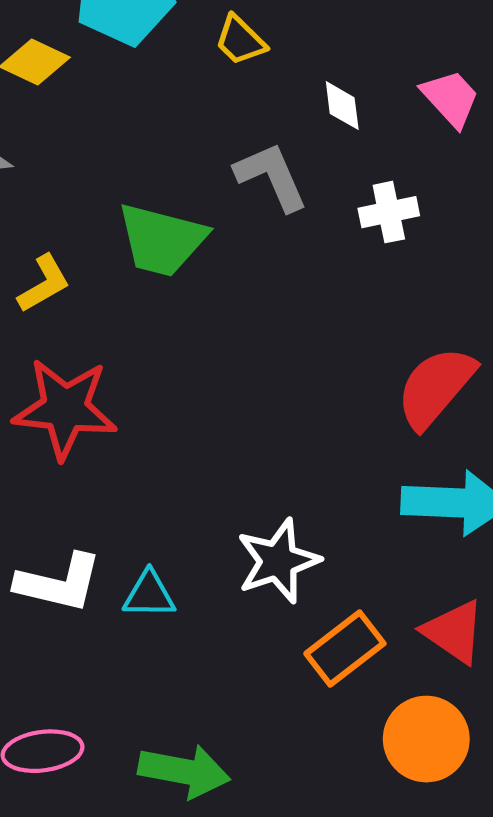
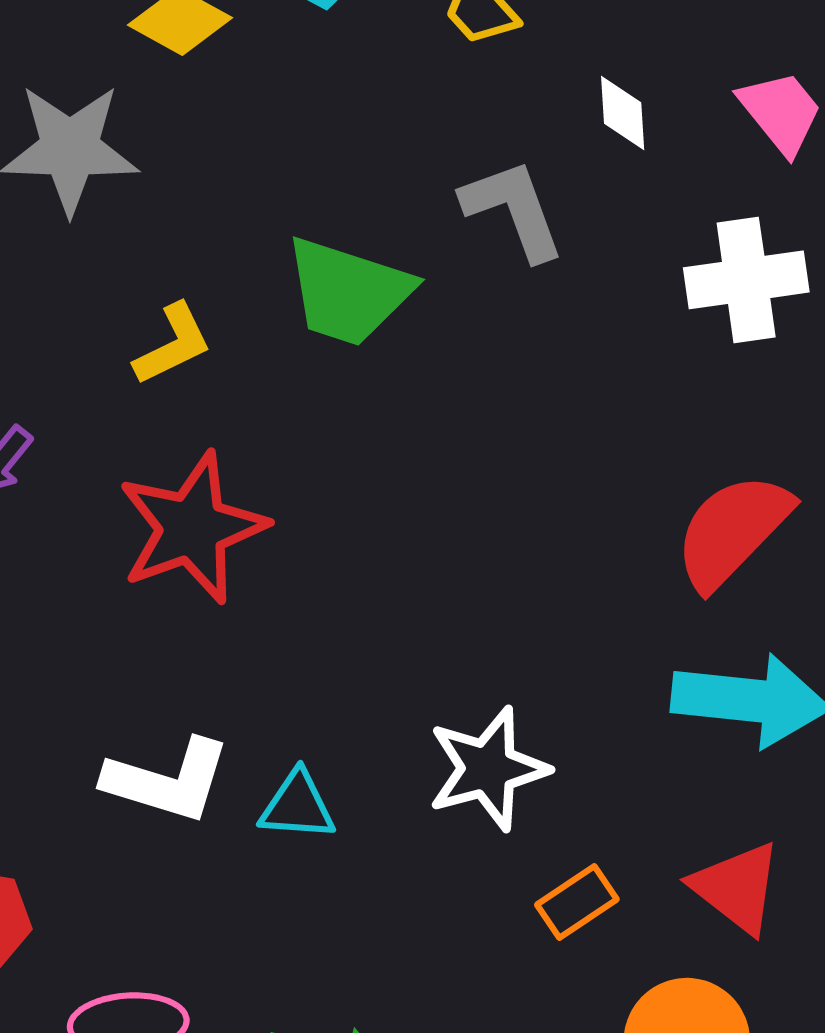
white cross: (389, 212) -> (746, 280), moved, size x1.4
red star: (65, 409) -> (192, 528), turned -30
orange rectangle: (345, 649) -> (577, 902), size x0.7

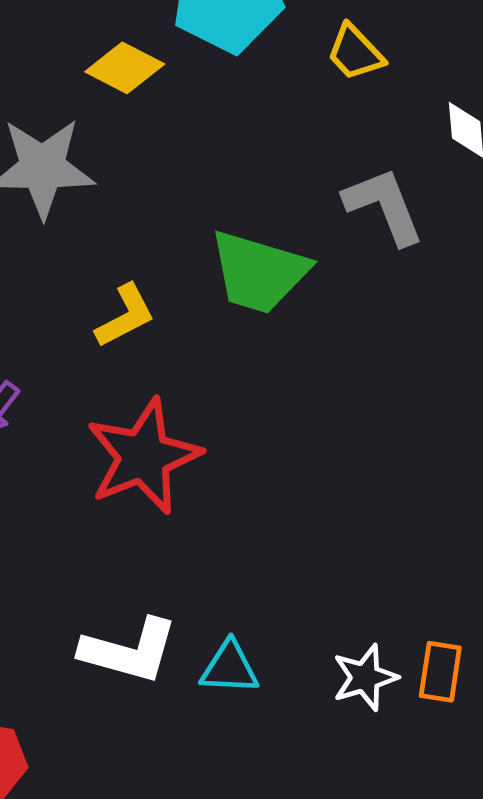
white star: (488, 769) -> (365, 677), moved, size x0.7
orange rectangle: (577, 902) -> (440, 672), moved, turned -46

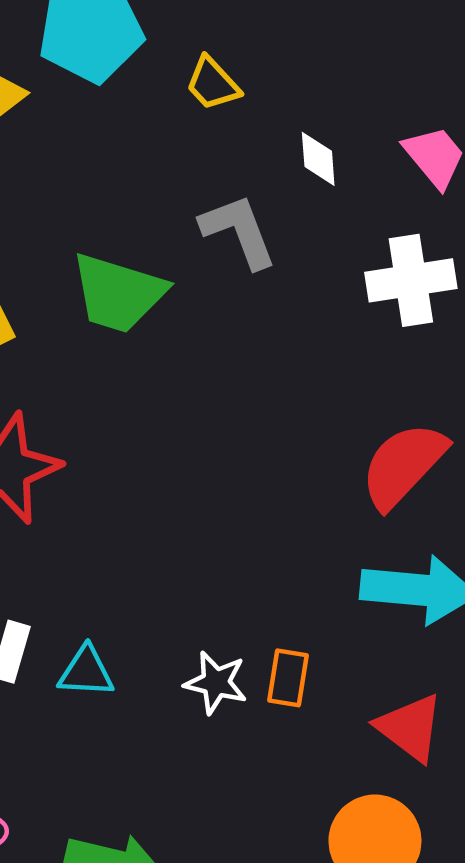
white star: (365, 677) -> (216, 683), turned 30

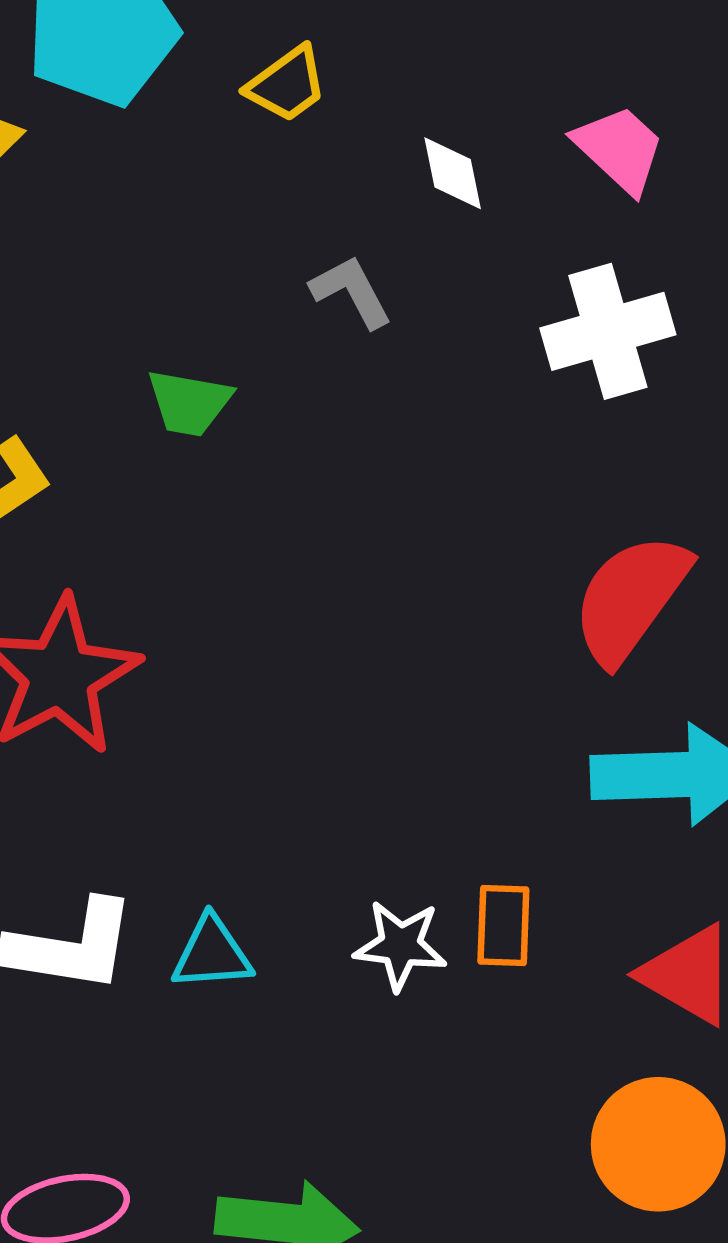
yellow trapezoid: (213, 84) -> (287, 84), turned -76
gray L-shape: (239, 231) -> (351, 292), size x0.7
green trapezoid: (118, 293) -> (189, 403), size x0.6

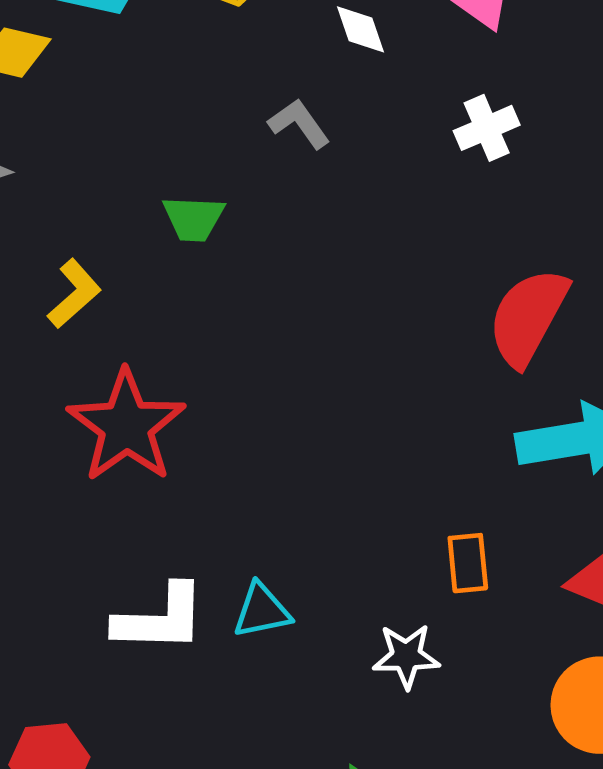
white cross: (608, 331) -> (487, 128), size x0.7
white star: (400, 945) -> (406, 656), moved

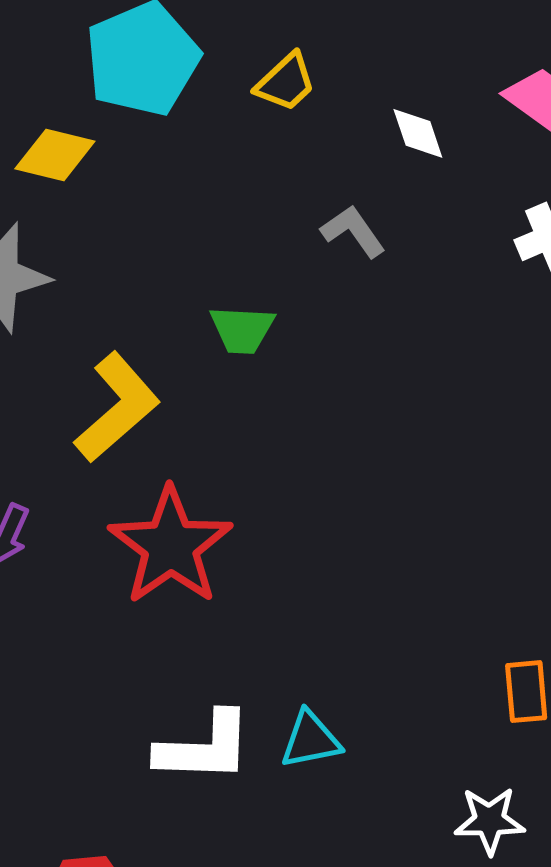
yellow L-shape: (74, 294) -> (117, 407), size x1.5
white star: (406, 656) -> (490, 821), moved

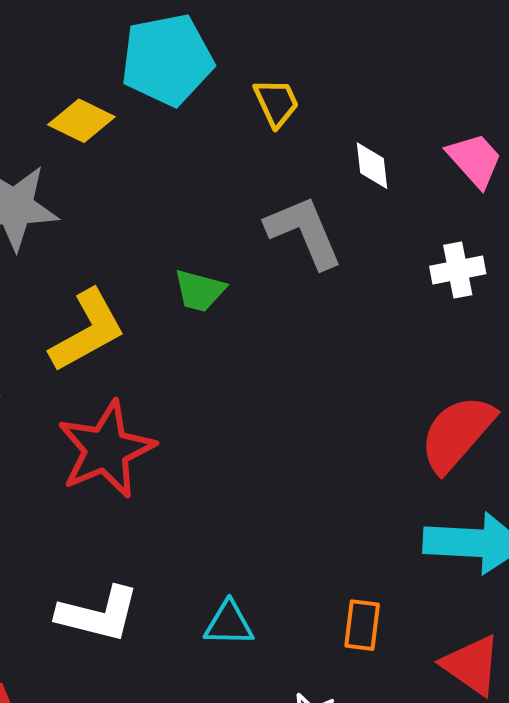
yellow trapezoid: (286, 82) -> (276, 103), turned -84
gray L-shape: (353, 231) -> (304, 232), size x1.6
cyan triangle: (311, 740) -> (229, 624), moved

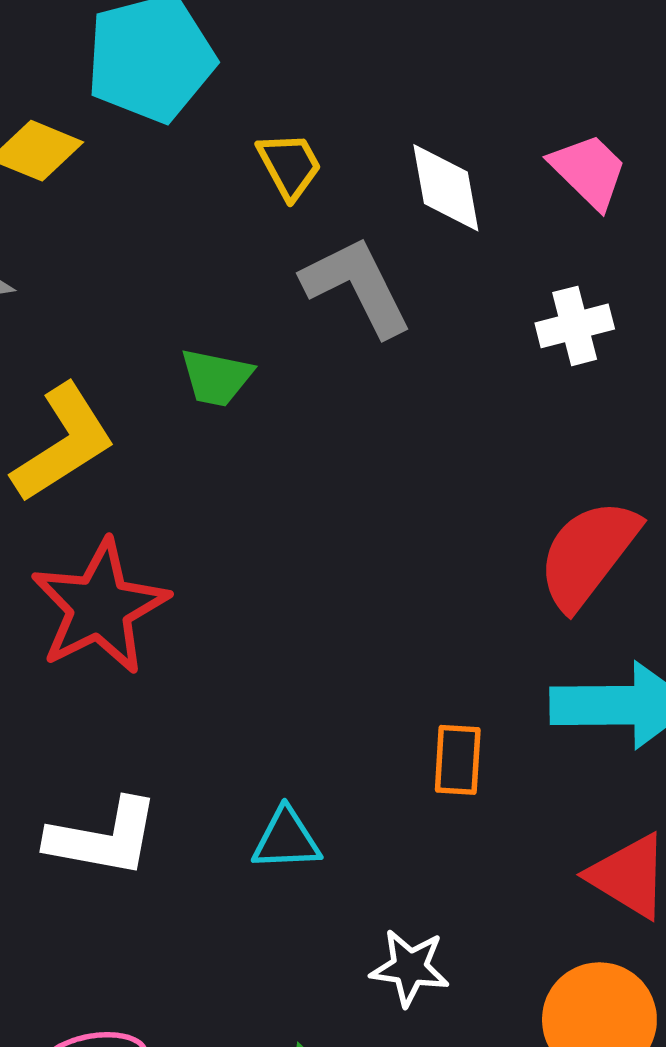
yellow trapezoid: (276, 103) -> (290, 165), moved
white diamond: (372, 166) -> (446, 188), size x1.4
orange rectangle: (362, 625) -> (458, 760), moved

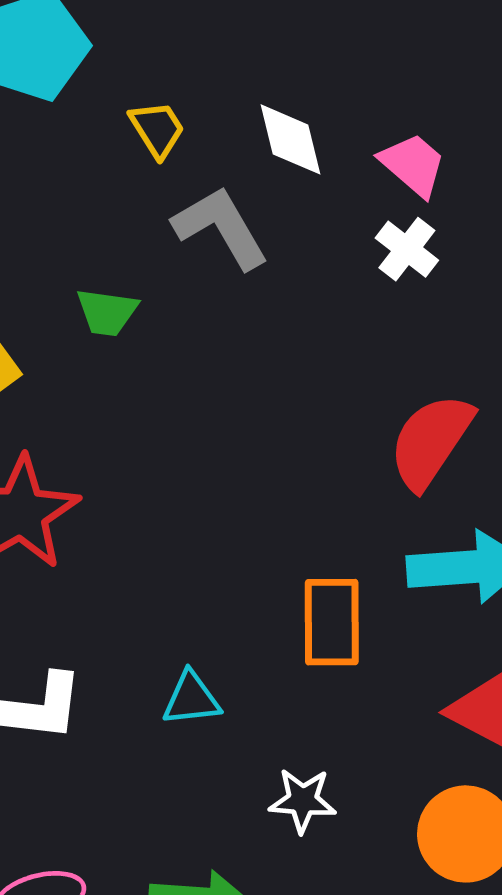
pink trapezoid: (589, 171) -> (413, 165), moved
white cross: (575, 326) -> (407, 249), turned -34
orange rectangle: (458, 760) -> (332, 622), size x1.5

